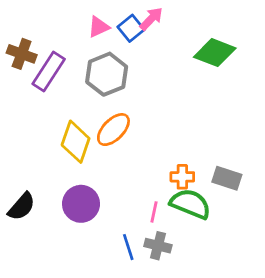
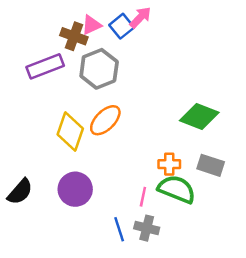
green diamond: (215, 53) -> (199, 116), moved
brown cross: (22, 54) -> (74, 36), moved
purple rectangle: (49, 71) -> (45, 66), turned 36

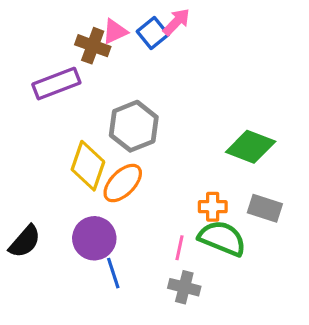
gray hexagon: (99, 69) -> (134, 126), moved
orange ellipse: (105, 120) -> (123, 183), moved
blue line: (119, 229) -> (113, 273), moved

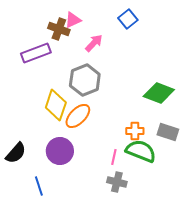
pink arrow: (176, 22) -> (94, 43), moved
blue square: (153, 33) -> (128, 19), moved
blue line: (113, 273) -> (39, 186), moved

